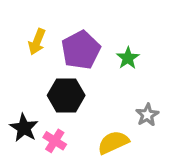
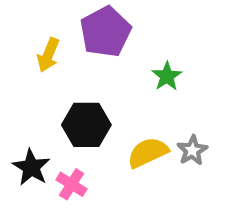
purple pentagon: (81, 50) -> (105, 32), moved
yellow semicircle: (113, 142) -> (148, 153), moved

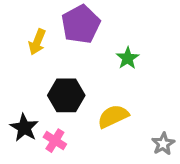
gray star: (192, 150) -> (163, 144), moved

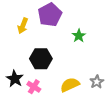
yellow semicircle: (113, 116) -> (70, 85), moved
gray star: (163, 144) -> (97, 82), moved

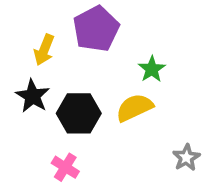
black star: (15, 79) -> (33, 96), moved
yellow semicircle: (70, 85) -> (134, 108), moved

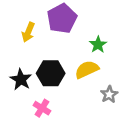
black star: (33, 96) -> (21, 79), moved
gray star: (186, 158) -> (109, 94), moved

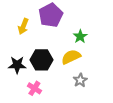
black star: (21, 79) -> (17, 65), turned -30
gray star: (109, 94) -> (80, 80), moved

